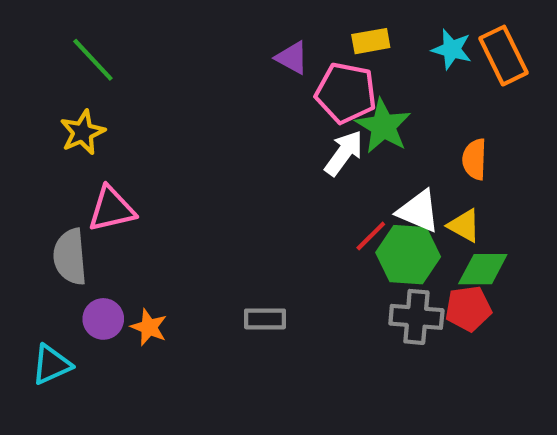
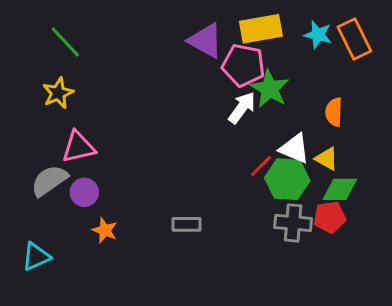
yellow rectangle: (371, 41) -> (261, 29), size x1.6
purple triangle: (292, 58) -> (205, 40), size x1.5
gray semicircle: (70, 257) -> (49, 181), turned 60
purple circle: (103, 319) -> (84, 192), moved

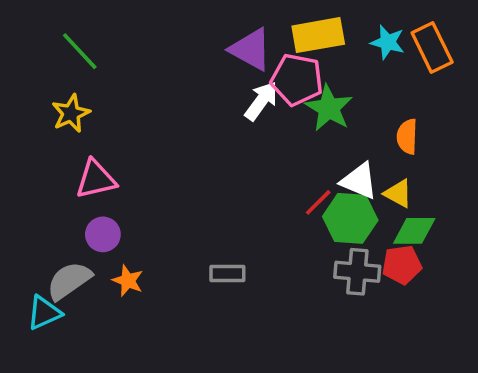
white arrow: (242, 108) -> (261, 101), moved
gray semicircle: (49, 181) -> (69, 281), moved

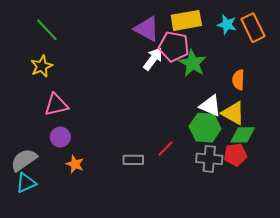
yellow triangle: (398, 193) -> (233, 113), size x1.4
red line: (318, 202) -> (166, 148), moved
gray semicircle: (69, 281) -> (24, 160), moved

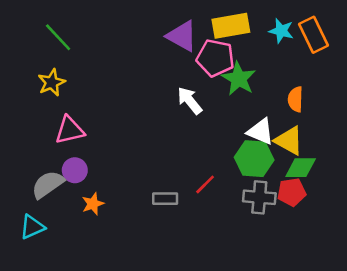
white arrow: (153, 59) -> (190, 101), moved, turned -75
gray semicircle: (24, 160) -> (48, 184), moved
orange star: (75, 164) -> (93, 204), turned 30

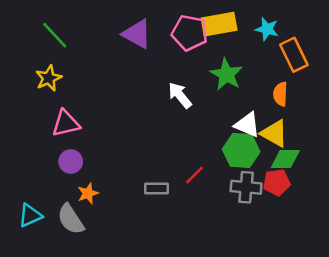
orange rectangle: (313, 35) -> (294, 55), moved
purple triangle: (182, 36) -> (137, 34), moved
pink pentagon: (215, 58) -> (190, 33), moved
gray semicircle: (48, 184) -> (71, 219), moved, turned -88

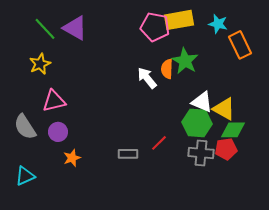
purple triangle: (137, 34) -> (75, 28), moved
orange semicircle: (280, 94) -> (167, 69), moved
gray semicircle: (71, 219) -> (25, 127), moved

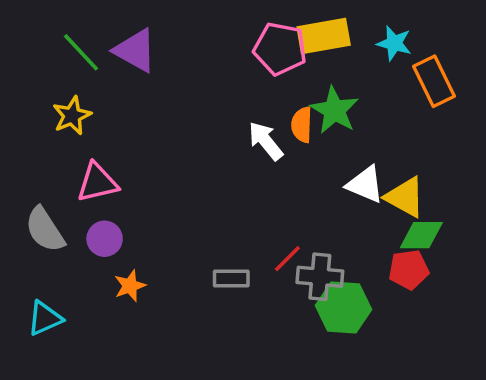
green hexagon: (197, 123) -> (343, 308), moved
gray cross: (201, 153) -> (320, 277), moved

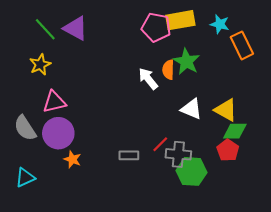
white triangle: (365, 184) -> (191, 109), moved
purple circle: (105, 239) -> (58, 133), size x1.6
red pentagon: (409, 269) -> (228, 150), turned -30
orange star: (130, 286) -> (72, 159), turned -30

